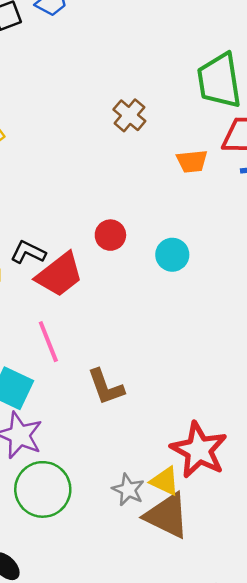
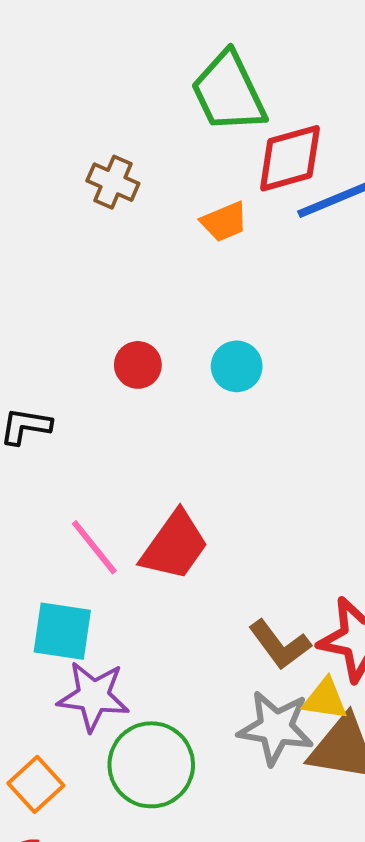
red trapezoid: (59, 275) -> (174, 546), moved
brown L-shape: (106, 387) -> (280, 645), moved
gray star: (128, 490) -> (276, 728), size x1.5

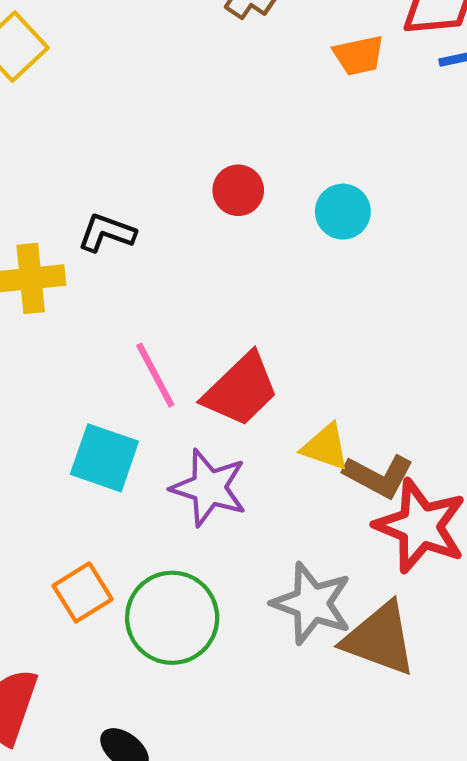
brown L-shape: (280, 645) -> (378, 476), moved, turned -36
purple star: (93, 696) -> (209, 488), moved
yellow triangle: (325, 699) -> (325, 447), moved
orange square: (36, 784) -> (83, 592), moved

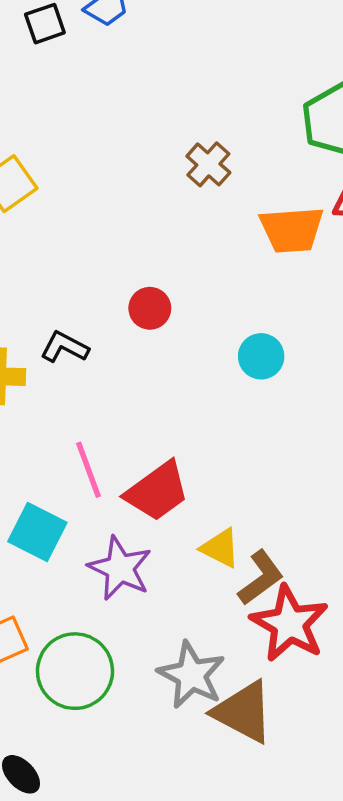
orange trapezoid: (359, 55) -> (292, 230), size x1.5
red circle: (238, 190) -> (150, 308), moved
brown L-shape: (378, 476) -> (261, 578), turned -72

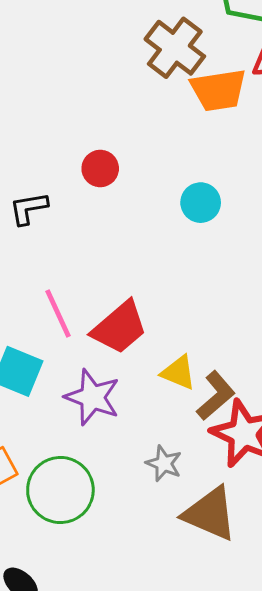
brown cross: (208, 164) -> (175, 48), moved, size x1.5
black L-shape: (64, 347) -> (29, 208), turned -33
gray star: (191, 675) -> (164, 463), moved, size x0.6

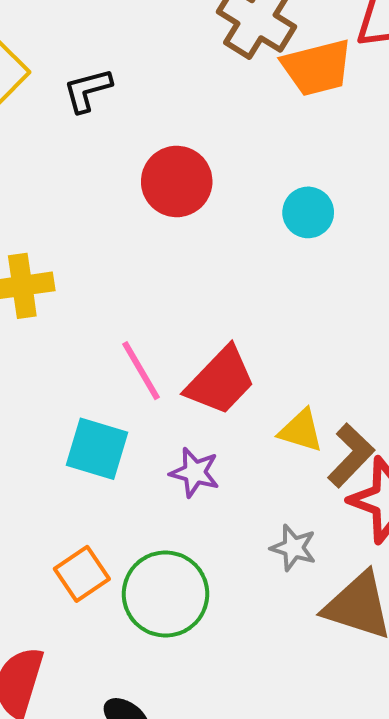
red circle: (100, 168) -> (177, 181), size x1.5
black L-shape: (29, 208) -> (88, 90), moved
purple star: (92, 397) -> (195, 472), size x0.7

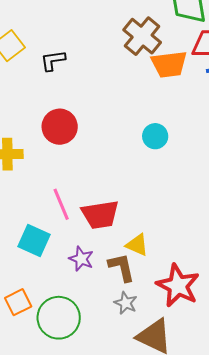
red circle: (177, 181) -> (60, 127), moved
red trapezoid: (220, 381) -> (100, 215), turned 30
brown L-shape: (351, 455) -> (122, 267), moved, turned -64

